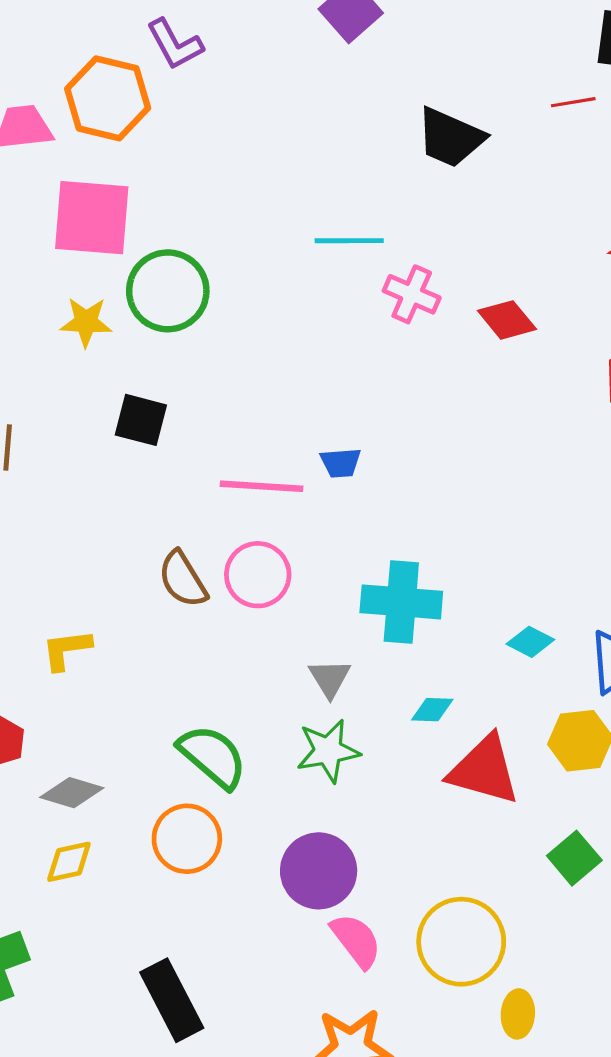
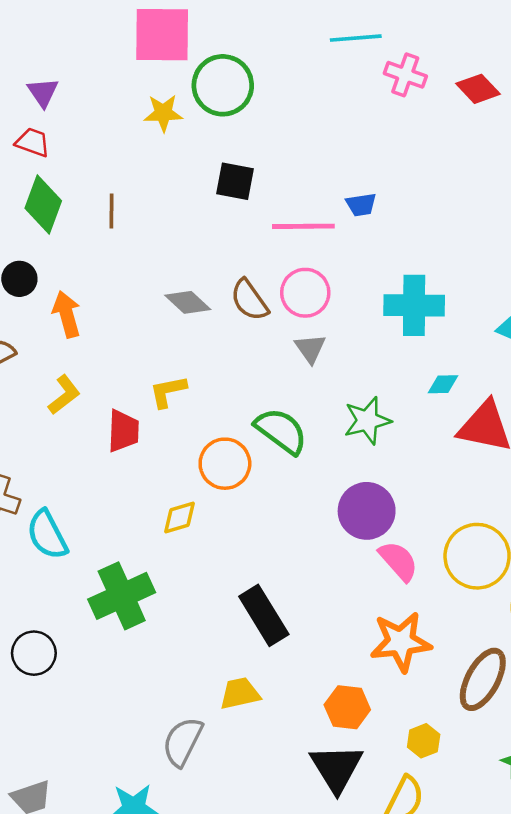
black square: (141, 420) -> (235, 181), moved
yellow L-shape: (67, 650) -> (168, 392), moved
gray triangle: (330, 678) -> (310, 348), moved
gray diamond: (72, 793) -> (188, 302), moved, turned 30
orange circle: (187, 839) -> (225, 464), moved

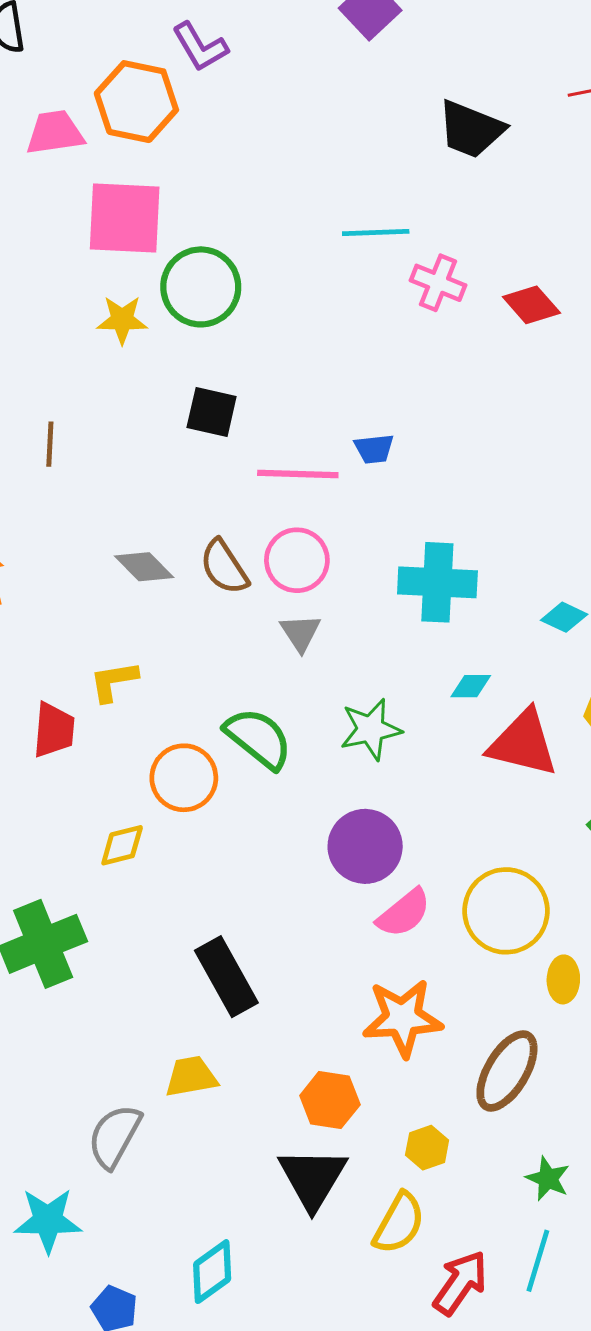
pink semicircle: (398, 561) -> (404, 913), turned 90

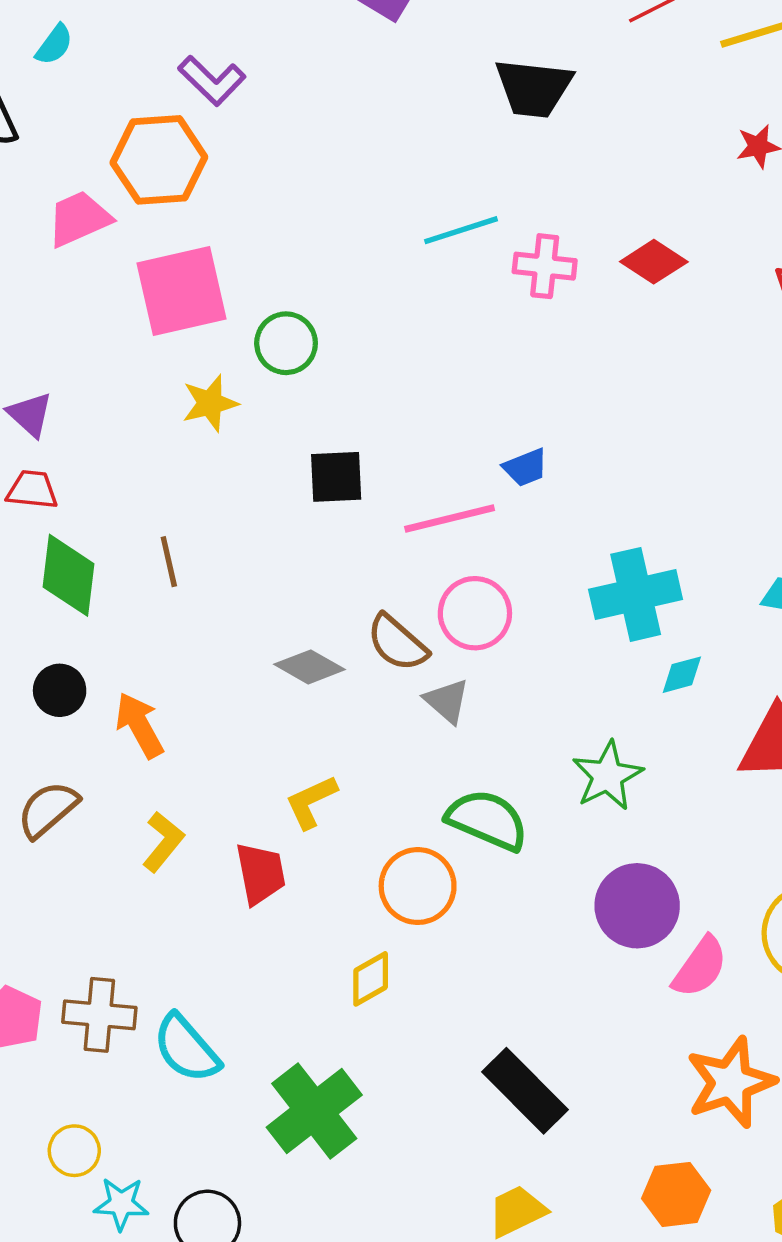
green circle: (201, 287) -> (286, 343), size x0.7
gray triangle: (301, 633) -> (447, 701), moved
cyan diamond: (471, 686) -> (682, 675), moved

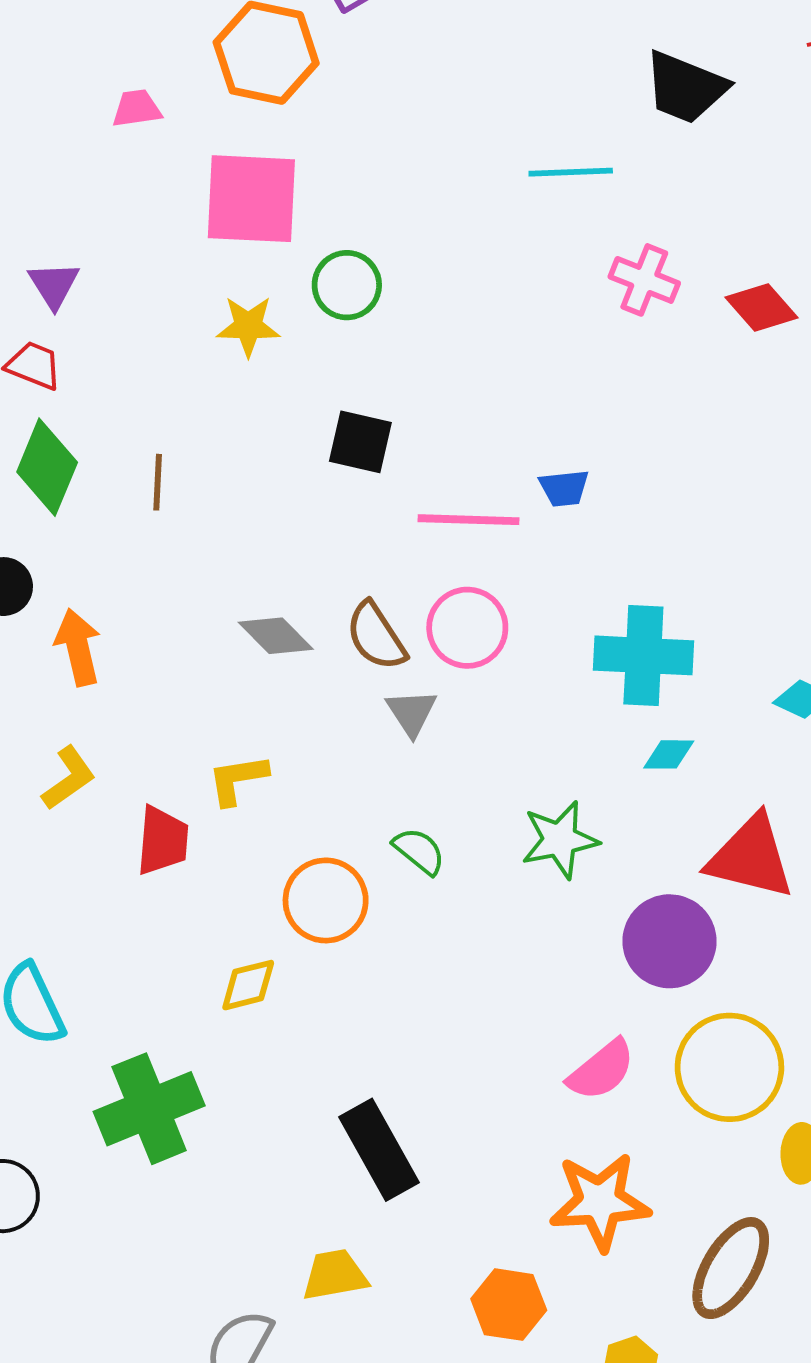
pink trapezoid: (79, 219) -> (137, 108), moved, size x0.7
cyan line: (461, 230) -> (571, 172), moved
green semicircle: (487, 820) -> (419, 851), size x0.6
purple circle: (637, 906) -> (670, 941), moved

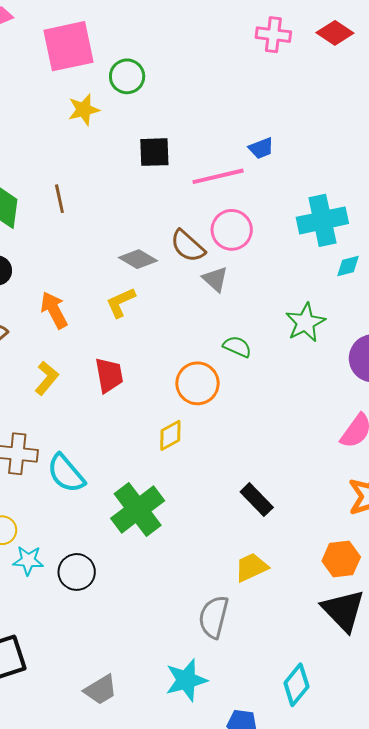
orange arrow: (78, 647) -> (54, 310), moved
yellow L-shape: (69, 778) -> (47, 378), moved
yellow L-shape: (238, 779) -> (121, 302), moved
black rectangle: (379, 1150) -> (257, 500), size x0.7

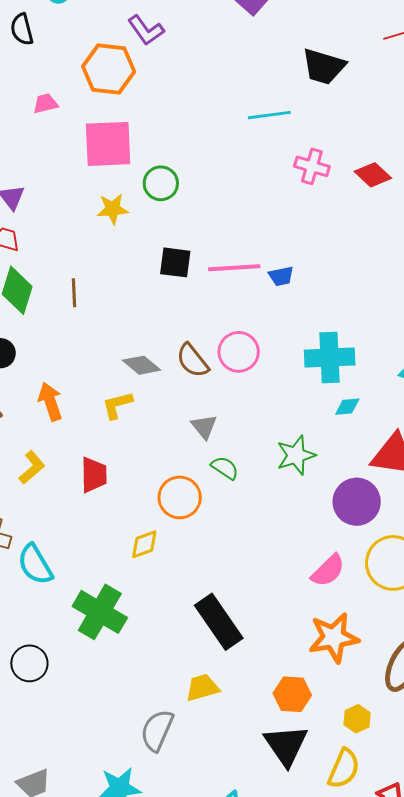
pink line: (218, 176) -> (234, 268), moved
gray triangle: (215, 279) -> (204, 427), moved
black rectangle: (257, 500) -> (219, 622), size x1.6
green cross: (138, 510) -> (100, 612), turned -32

